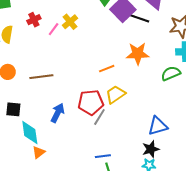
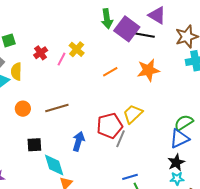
orange line: (107, 69) -> (110, 72), moved
green semicircle: (171, 73) -> (184, 123), moved

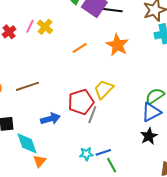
pink line: (61, 59) -> (30, 26), moved
orange star: (148, 70) -> (117, 45), turned -30
blue arrow: (78, 141) -> (50, 119), turned 60
cyan star: (177, 178) -> (86, 154), moved

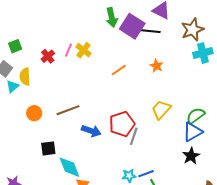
orange star: (117, 45) -> (157, 66), size x0.6
yellow trapezoid: (104, 89) -> (161, 110), moved
blue arrow: (50, 119) -> (91, 131), moved, turned 36

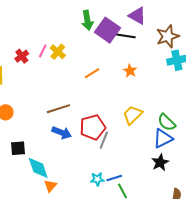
brown line: (68, 110) -> (58, 109), moved
green semicircle: (196, 116) -> (167, 122), turned -102

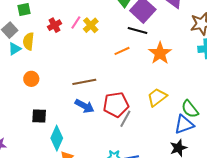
black line: (126, 36) -> (137, 31), moved
orange star: (130, 71) -> (160, 53), size x1.6
cyan diamond: (38, 168) -> (57, 138), turned 35

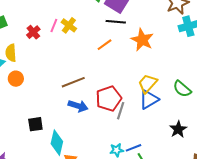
orange circle: (31, 79) -> (16, 79), moved
blue triangle: (184, 124) -> (149, 99), moved

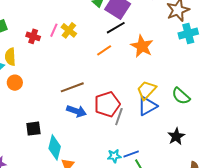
black line: (116, 22) -> (116, 28), turned -36
red cross: (33, 32) -> (33, 36), turned -32

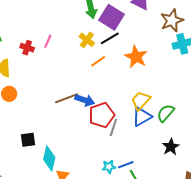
yellow cross: (69, 30) -> (87, 40), moved
green semicircle: (181, 96) -> (166, 113), moved, turned 90
blue arrow: (77, 111) -> (85, 100), moved

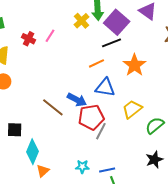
yellow cross: (87, 40) -> (82, 21), moved
brown line: (66, 98) -> (53, 107), moved, turned 50
blue triangle: (142, 117) -> (105, 87), moved, turned 30
cyan star: (109, 167) -> (82, 167), moved

